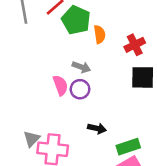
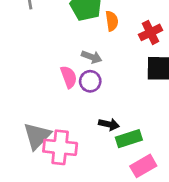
gray triangle: (32, 139) -> (37, 136), size x1.5
green rectangle: (128, 147) -> (129, 139), moved

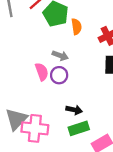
green rectangle: (129, 139) -> (79, 128), moved

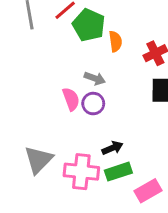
black arrow: (74, 110) -> (112, 148), turned -35
pink cross: (35, 128) -> (81, 172), moved

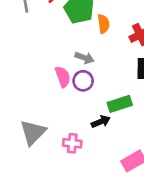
pink cross: (81, 172) -> (72, 143), size x0.6
green rectangle: (118, 172) -> (120, 104), moved

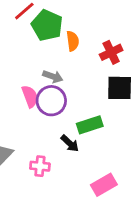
purple circle: (83, 81) -> (51, 101), size x1.4
black arrow: (101, 122) -> (70, 143), turned 66

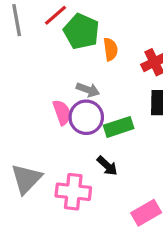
green rectangle: (90, 125) -> (119, 127), moved
pink cross: (40, 166) -> (73, 192), size x1.5

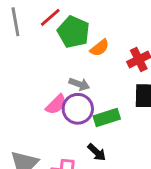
orange semicircle: (111, 49) -> (100, 48), turned 60
pink semicircle: (62, 112) -> (56, 104), turned 65

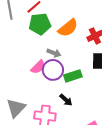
green pentagon: (73, 32) -> (40, 24), moved, turned -30
orange semicircle: (100, 48) -> (68, 28), size x1.5

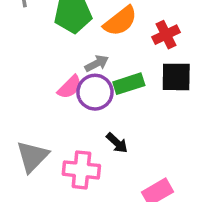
gray arrow: (54, 53) -> (97, 63), turned -48
green rectangle: (73, 76) -> (129, 84), moved

